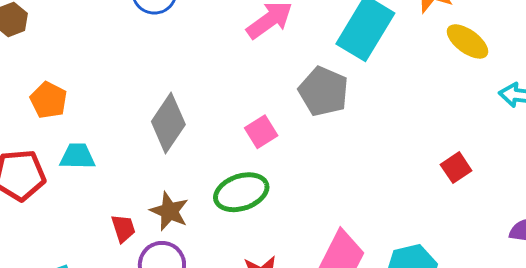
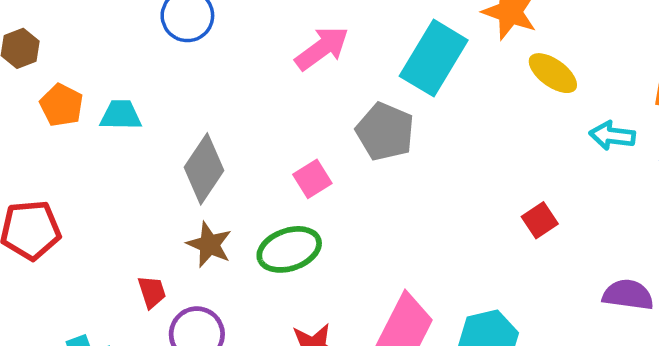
orange pentagon: (49, 100) -> (62, 105), moved
cyan trapezoid: (77, 156) -> (121, 115), moved
brown star: (169, 211) -> (209, 245), moved

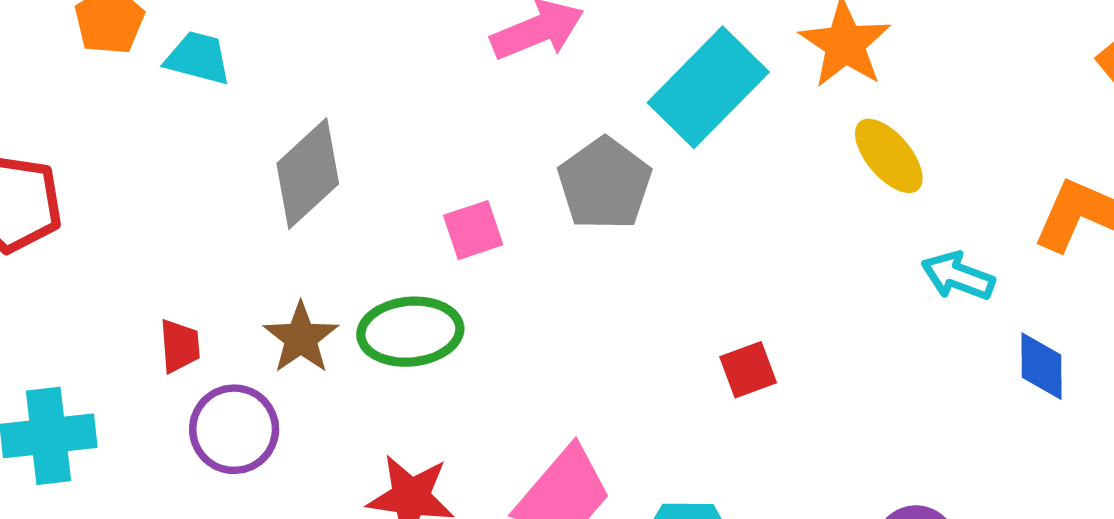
red square: (540, 220) -> (748, 370), moved
brown star: (209, 245) -> (301, 338), moved

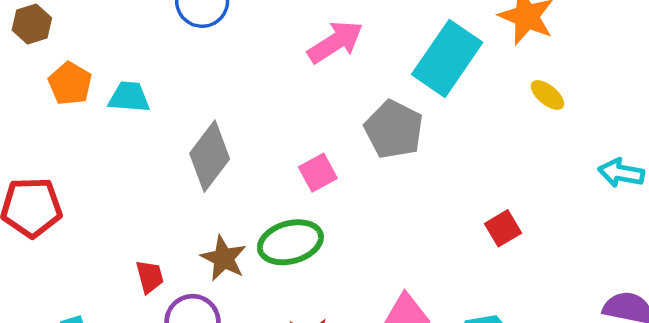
yellow ellipse: (889, 156) -> (547, 95), moved, size x0.7
cyan arrow: (958, 276) -> (621, 173), moved

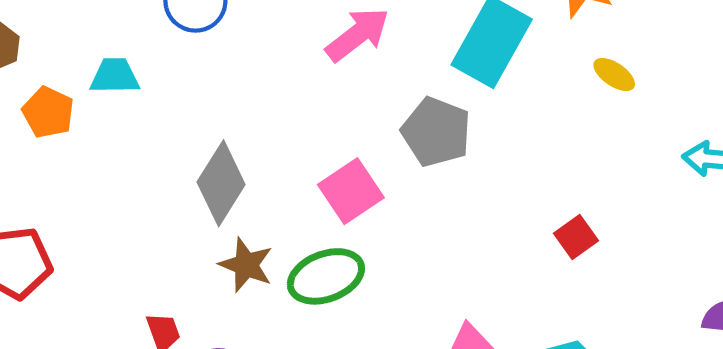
cyan trapezoid: (129, 97) -> (115, 76), moved
pink square: (318, 173) -> (351, 191), size x1.4
brown star: (224, 258) -> (246, 265), moved

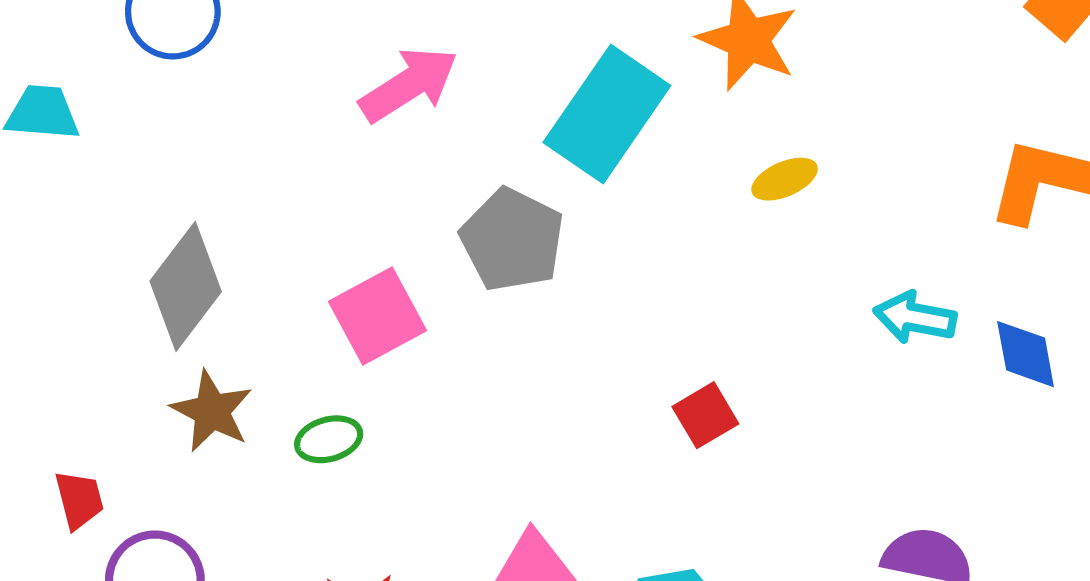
yellow ellipse: (614, 74) -> (785, 179), turned -63
green ellipse: (326, 276) -> (329, 439), size x0.6

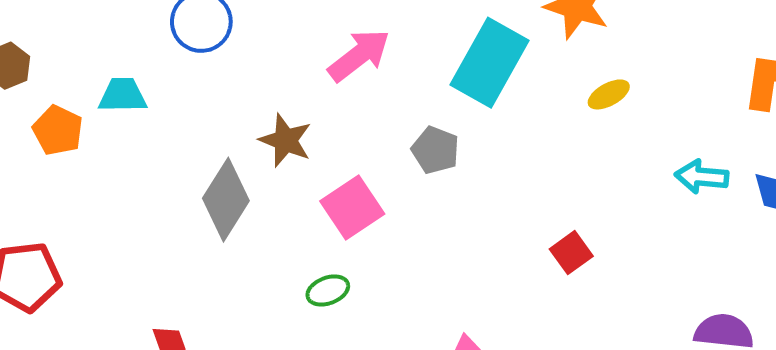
gray pentagon: (512, 240) -> (435, 150), size x0.7
brown star: (212, 411) -> (286, 140), moved

